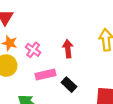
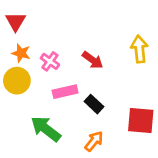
red arrow: (68, 49) -> (93, 60), turned 132

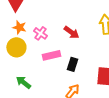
black rectangle: (94, 104) -> (72, 64), turned 64
green arrow: (46, 129) -> (23, 82), moved, size x0.7

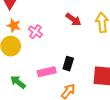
red arrow: (71, 32) -> (73, 19), moved
pink rectangle: (51, 55) -> (47, 72), moved

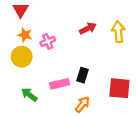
red arrow: (73, 19) -> (88, 28), turned -63
pink cross: (35, 32) -> (48, 41), turned 32

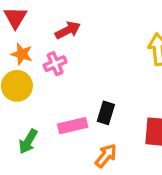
red arrow: (88, 28) -> (68, 30), moved
green arrow: (29, 95) -> (28, 141), turned -98

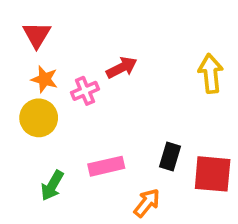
red arrow: (68, 30) -> (122, 68), moved
black rectangle: (106, 113) -> (170, 157), moved

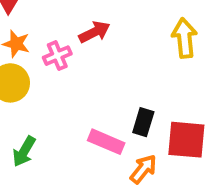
pink rectangle: (106, 166) -> (106, 142), moved, turned 36
orange arrow: (147, 203) -> (143, 169), moved

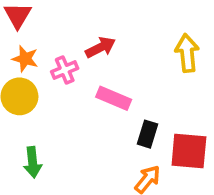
pink rectangle: (106, 142) -> (114, 98), moved
green arrow: (24, 151) -> (33, 162), turned -36

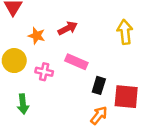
orange star: (25, 59) -> (37, 36), moved
pink cross: (65, 70) -> (44, 72), moved, turned 35

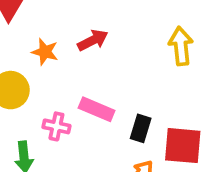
pink rectangle: (76, 62) -> (97, 109), moved
pink cross: (44, 72) -> (56, 126), moved

